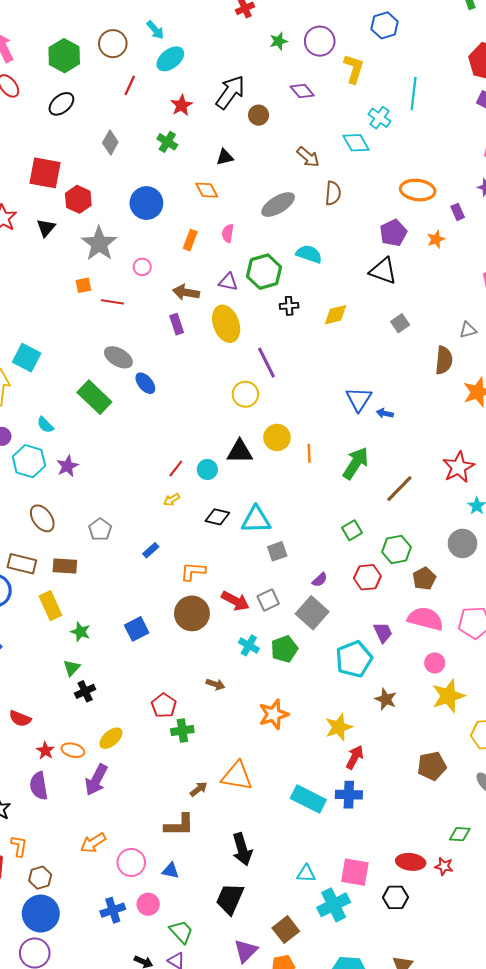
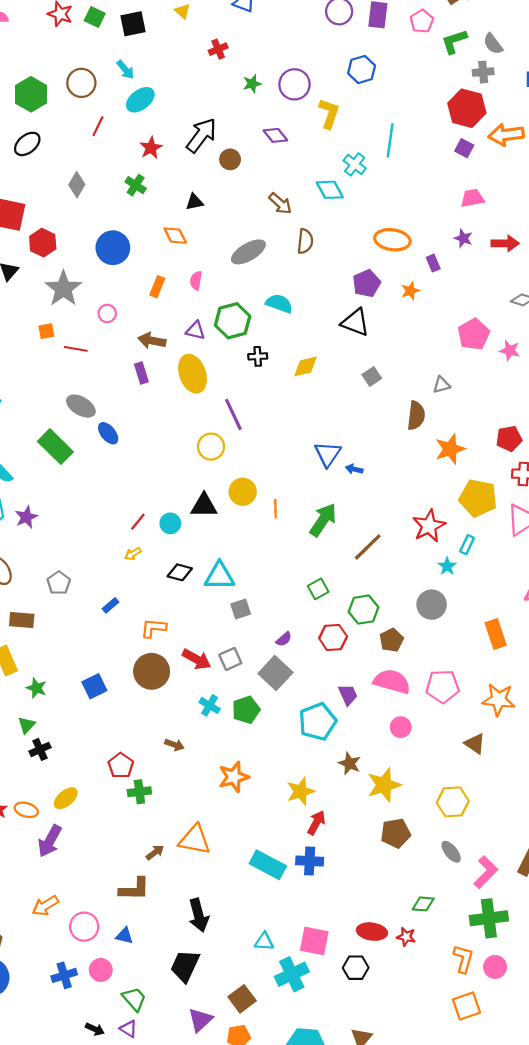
yellow star: (448, 696) -> (384, 785), moved

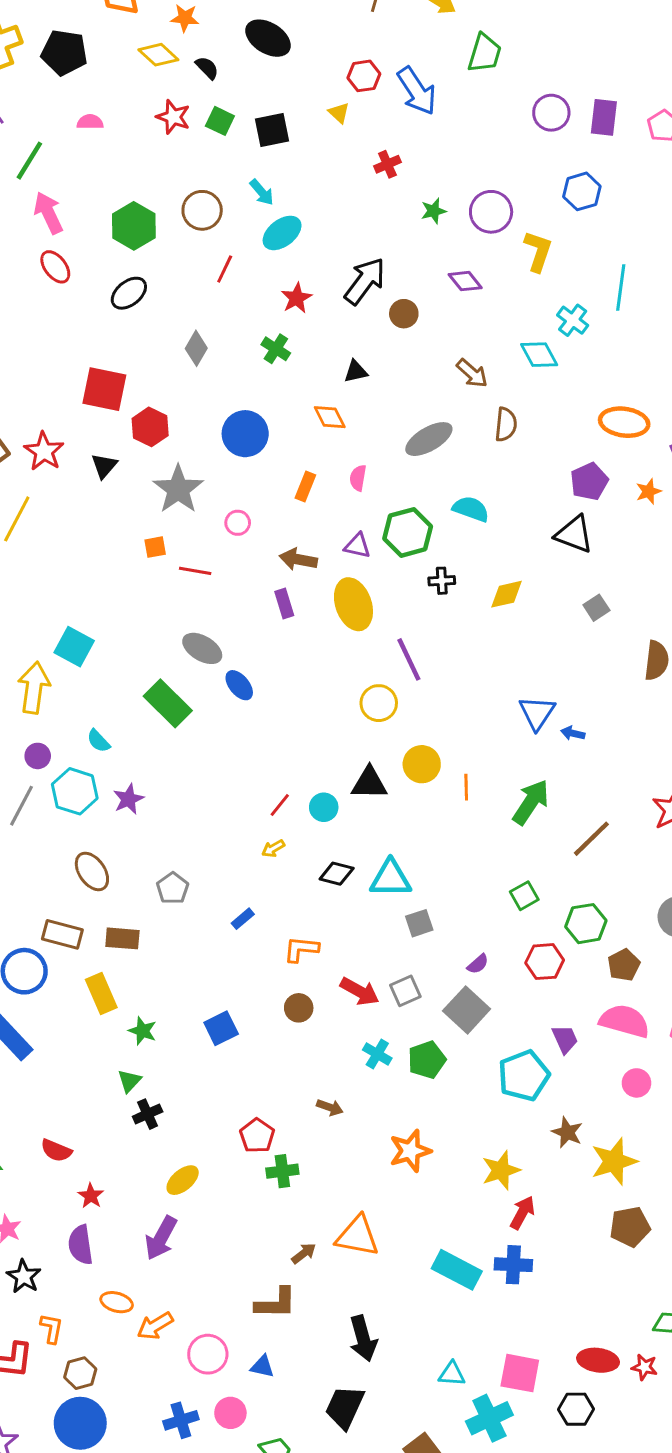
brown circle: (152, 671) -> (299, 1008), size x0.6
orange ellipse: (26, 810) -> (117, 1302), moved

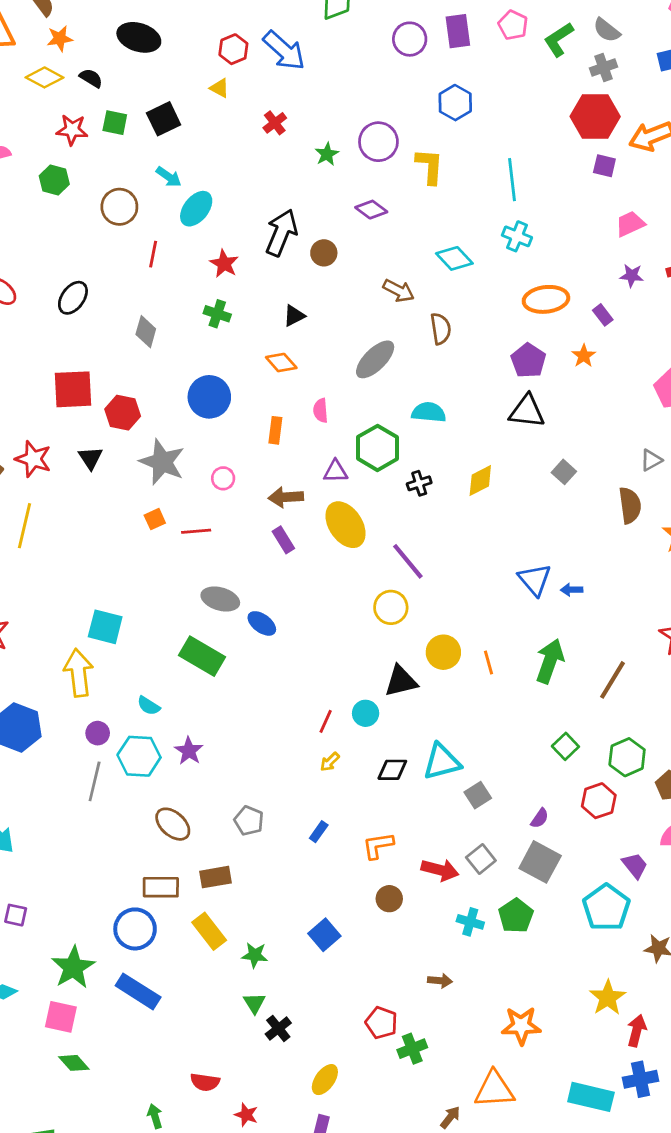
green hexagon: (134, 226) -> (54, 180), moved, size x0.7
cyan cross: (573, 320) -> (517, 236), moved
orange star: (410, 1151) -> (521, 1026), moved, turned 30

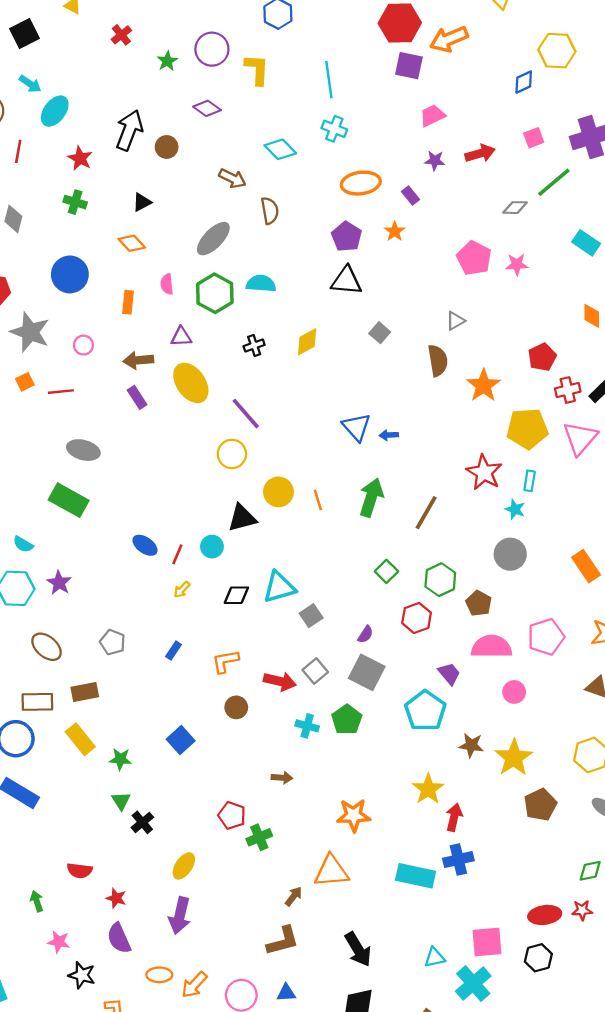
purple square: (604, 166) -> (409, 66), size x1.4
green hexagon: (377, 448) -> (215, 293), moved
blue ellipse: (262, 623) -> (145, 545), moved

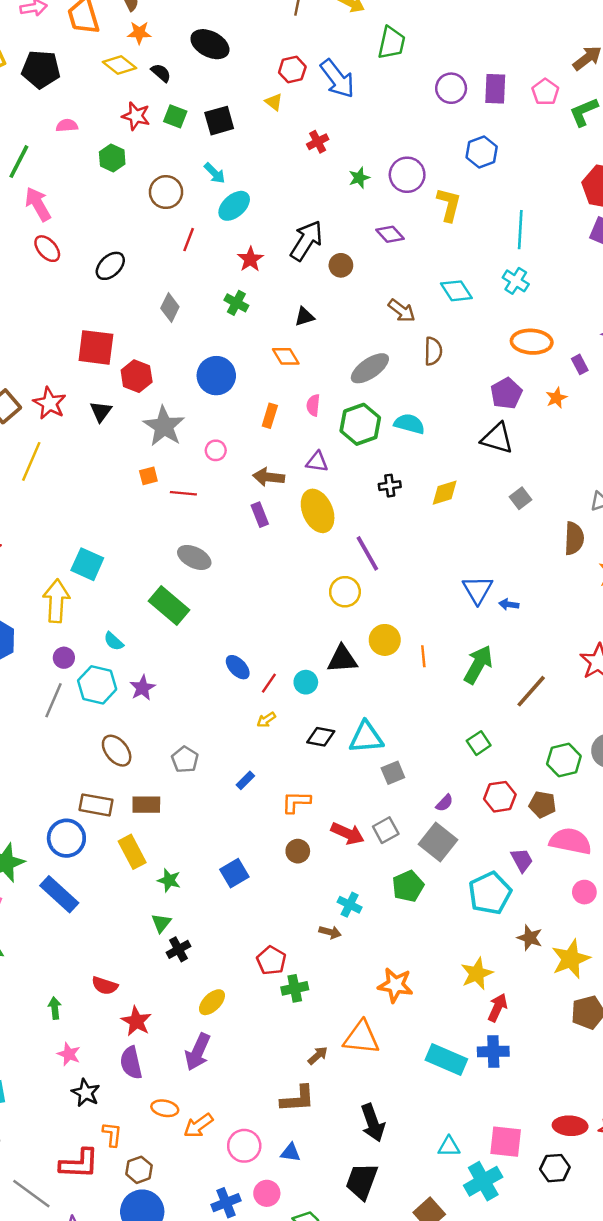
green hexagon: (440, 580) -> (564, 760), moved
brown pentagon: (479, 603) -> (542, 805), moved, turned -30
cyan cross: (307, 726) -> (350, 905), moved
red star: (116, 898) -> (136, 1021), size x1.4

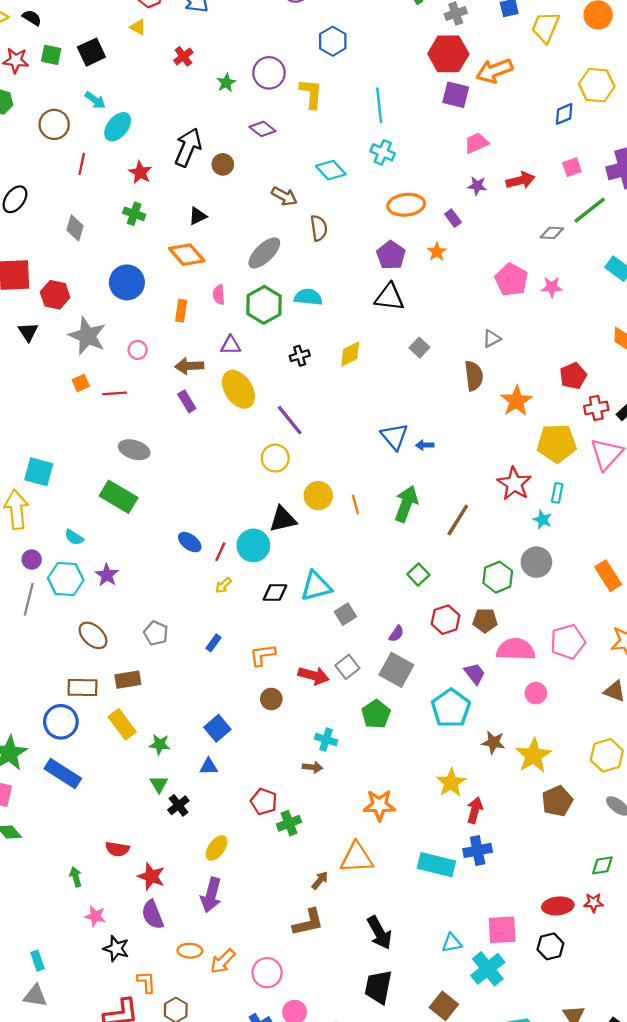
orange diamond: (286, 356) -> (187, 255), size x1.4
cyan circle: (306, 682) -> (253, 545), size x1.5
blue triangle: (291, 1153) -> (209, 767), moved

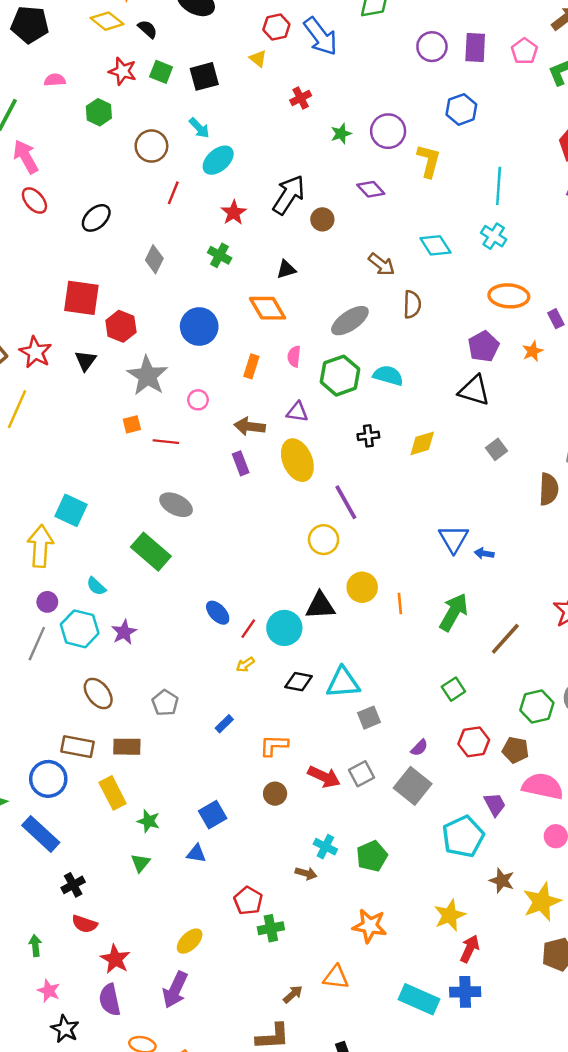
green pentagon: (376, 714) -> (372, 856), moved
black cross: (178, 805) -> (73, 885), moved
orange triangle: (357, 858) -> (336, 977), size x0.7

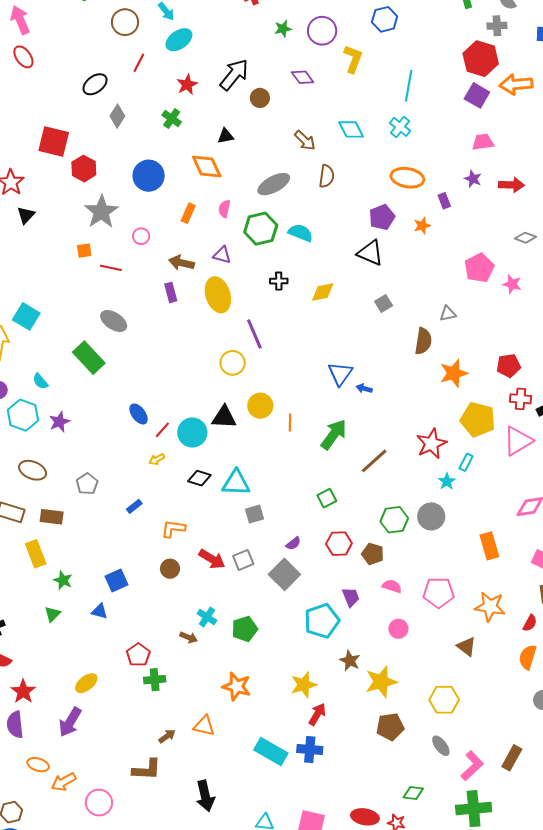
black ellipse: (96, 218) -> (95, 84), moved
black triangle: (86, 361) -> (26, 215), moved
brown ellipse: (98, 693) -> (33, 470), turned -36
pink semicircle: (543, 786) -> (392, 586), size x0.6

